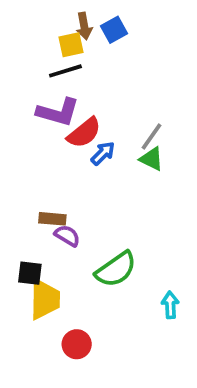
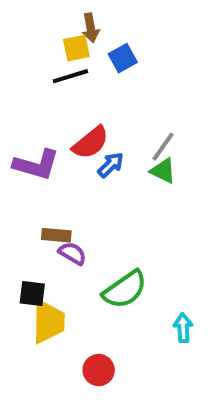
blue square: (114, 30) -> (123, 58), moved
purple L-shape: (58, 112) -> (36, 165), moved
red circle: (77, 344) -> (99, 370), moved

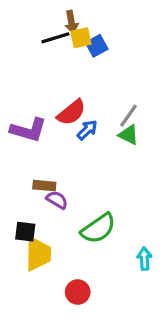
yellow square: (76, 48) -> (81, 38), moved
black line: (70, 76) -> (55, 38), moved

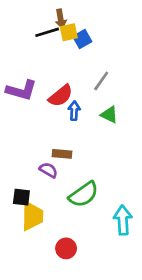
gray line: (129, 116) -> (101, 81), moved
purple L-shape: (28, 130) -> (21, 90), moved
blue arrow: (87, 130) -> (74, 111), turned -42
brown rectangle: (44, 186) -> (62, 154), moved
cyan arrow: (144, 259) -> (123, 220), size x1.5

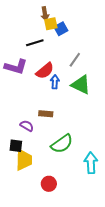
black line: (47, 32) -> (35, 43), moved
green triangle: (109, 115) -> (81, 85), size x1.5
purple semicircle: (48, 170) -> (27, 126), moved

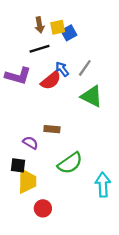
brown arrow: (45, 14) -> (39, 25), moved
blue arrow: (55, 82) -> (62, 69), moved, turned -40
red circle: (49, 184) -> (43, 208), moved

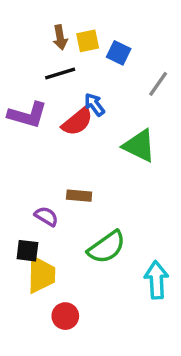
blue square: (69, 33) -> (119, 53), moved, turned -35
gray line: (85, 68) -> (158, 84), moved

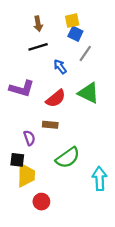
yellow square: (88, 41) -> (72, 21), moved
gray line: (158, 84) -> (85, 53), moved
purple L-shape: (27, 115) -> (22, 89), moved
red semicircle: (77, 122) -> (56, 98), moved
purple semicircle: (46, 216) -> (29, 138), turned 40

